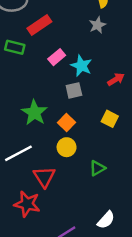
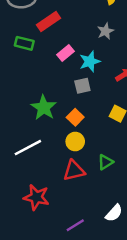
gray star: (97, 25) -> (105, 31), moved
cyan star: (81, 66) -> (90, 61), turned 30
red triangle: (44, 177) -> (74, 171), moved, turned 50

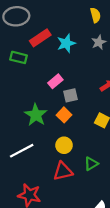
gray star: (105, 31) -> (99, 42), moved
pink rectangle: (65, 53) -> (55, 81), moved
cyan star: (90, 61) -> (66, 43), moved
orange square: (75, 117) -> (64, 115), moved

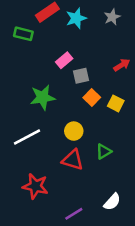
green star: (36, 115) -> (43, 97), turned 30
orange square: (64, 115) -> (92, 97), moved
red triangle: (63, 171) -> (73, 160), turned 30

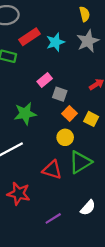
gray star: (112, 17) -> (88, 41), size x1.5
gray square: (81, 76) -> (60, 94), turned 32
yellow circle: (74, 131) -> (65, 137), moved
green triangle: (104, 151) -> (80, 162), size x1.6

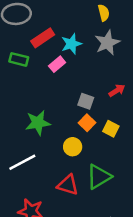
pink rectangle: (45, 80) -> (57, 64), moved
gray square: (60, 94) -> (86, 101), moved
yellow circle: (65, 137) -> (73, 147), moved

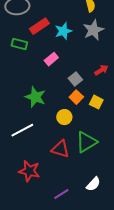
pink rectangle: (57, 64) -> (51, 59), moved
gray square: (86, 101) -> (75, 79), turned 32
green star: (38, 123) -> (35, 97), turned 30

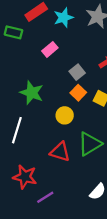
white line: (22, 130) -> (17, 130), turned -45
purple line: (61, 194) -> (45, 197), moved

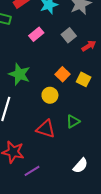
gray square: (77, 72) -> (69, 35), moved
green triangle: (90, 144) -> (73, 121), size x0.6

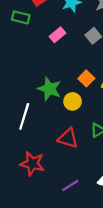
green star: (19, 74) -> (49, 89), moved
purple line: (32, 171) -> (70, 185), moved

